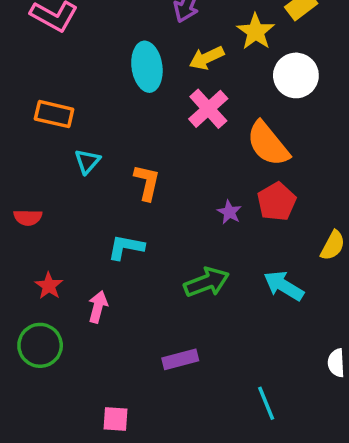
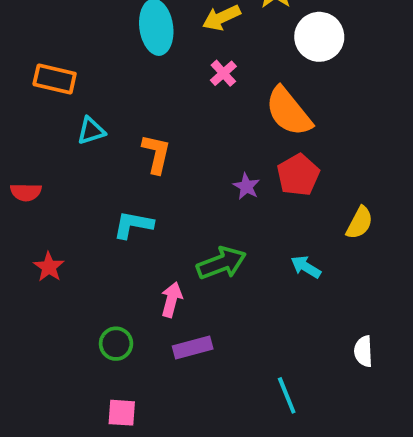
pink cross: (208, 109) -> (223, 73), size x0.6
cyan triangle: (87, 161) -> (91, 131), turned 32
cyan arrow: (284, 286) -> (306, 267), size x0.7
pink arrow: (98, 307) -> (172, 300), moved
green circle: (40, 345) -> (116, 344), moved, size x0.7

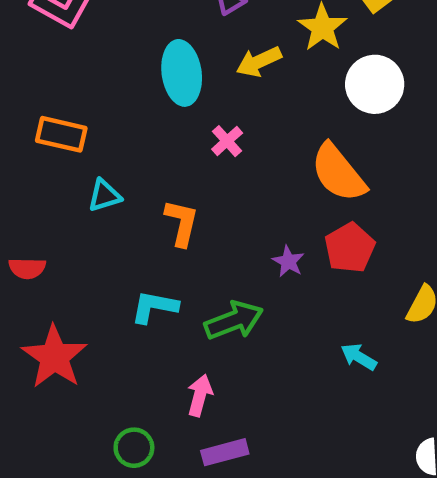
pink cross: (223, 73) -> (227, 141), moved
green arrow: (221, 263) -> (234, 320), moved
red star: (49, 267) -> (54, 357), size x1.8

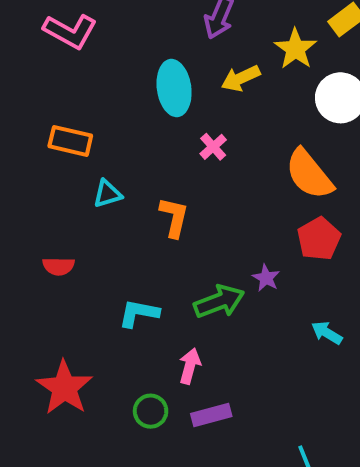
purple star: (288, 261) -> (266, 278), moved
red semicircle: (27, 268) -> (59, 266), moved
cyan L-shape: (154, 307) -> (139, 313), moved
red star: (54, 357) -> (64, 388), moved
green circle: (134, 448) -> (151, 411), moved

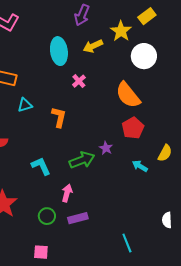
cyan L-shape: (139, 313) -> (41, 166), turned 55
cyan arrow: (327, 333) -> (140, 166), moved

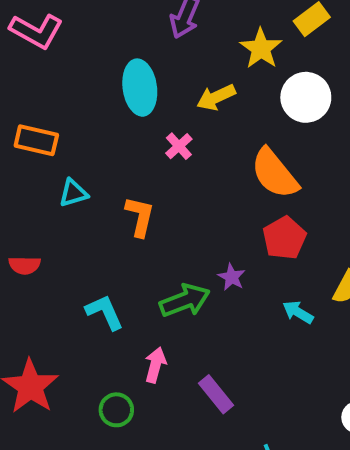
yellow arrow: (93, 46) -> (216, 97), moved
purple rectangle: (78, 218) -> (216, 394), moved, turned 66

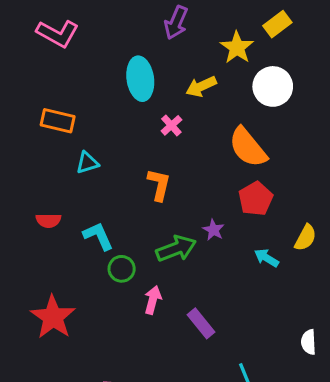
orange L-shape: (140, 216) -> (159, 185), moved
cyan L-shape: (105, 312) -> (98, 236), moved
green circle: (116, 410) -> (122, 269), moved

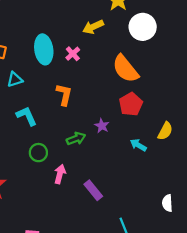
cyan ellipse: (140, 79) -> (44, 49), moved
cyan L-shape: (98, 236) -> (27, 116), moved
green arrow: (176, 249) -> (76, 139), size x0.7

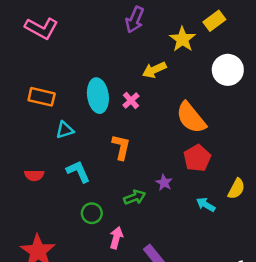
white circle: (143, 27) -> (228, 70), moved

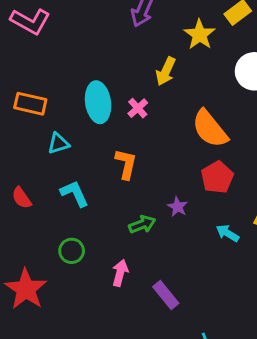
yellow arrow: (154, 70) -> (166, 71), turned -40
red semicircle: (34, 175) -> (22, 198), turned 54
green circle: (92, 213) -> (72, 251), moved

